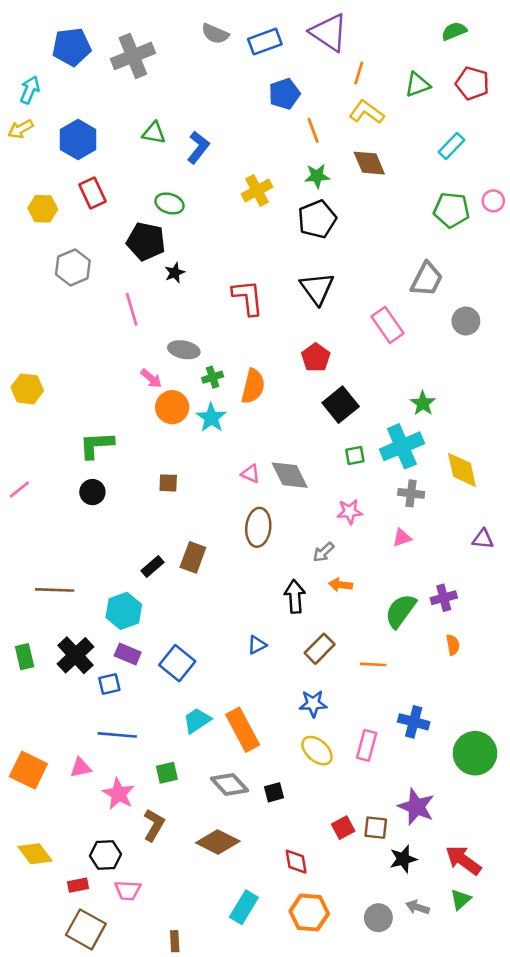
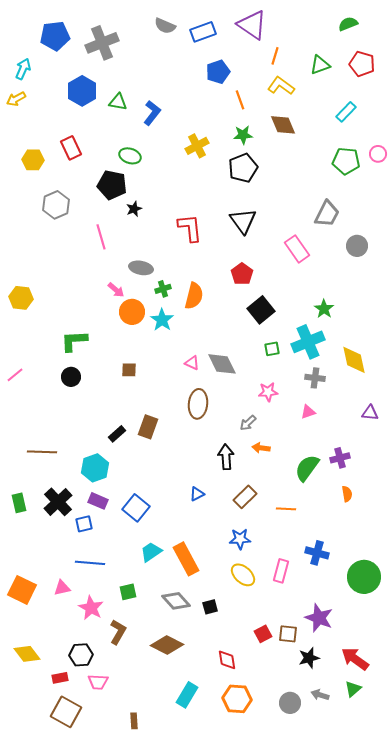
blue hexagon: (78, 140) -> (82, 91), moved

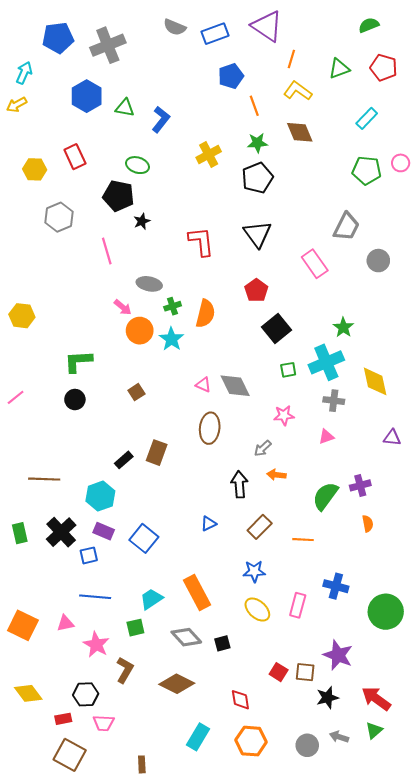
brown square: (129, 370) -> (136, 392), turned -35
cyan trapezoid: (151, 552) -> (151, 599), moved
red square: (263, 634) -> (279, 672), turned -30

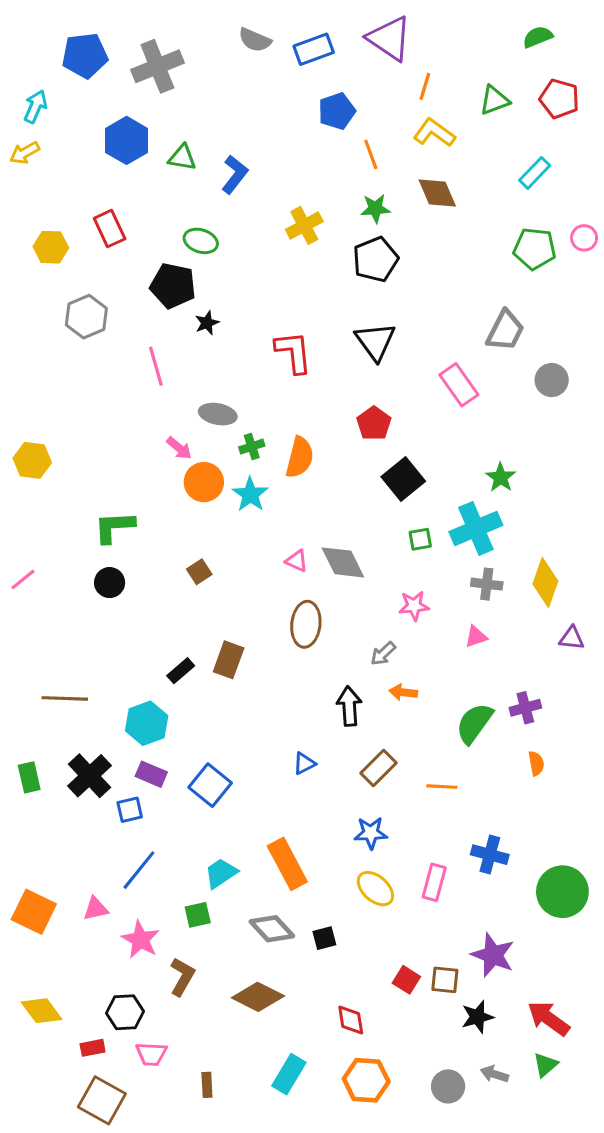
yellow diamond: (375, 381) -> (545, 583), moved, turned 32
blue line: (95, 597) -> (139, 870), turned -56
brown rectangle: (142, 764) -> (207, 1085), moved

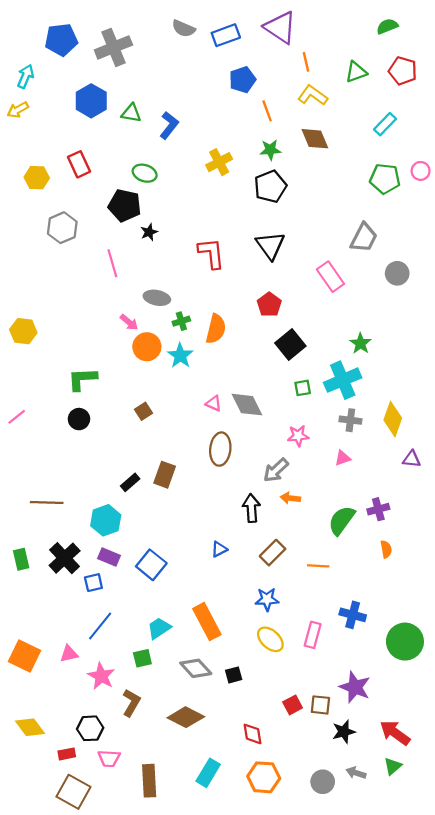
orange line: (425, 86) -> (306, 62), turned -30
gray arrow: (383, 654) -> (276, 470), size x1.4
red square: (406, 980) -> (293, 705), turned 30
brown rectangle: (207, 1085) -> (149, 781), size x1.8

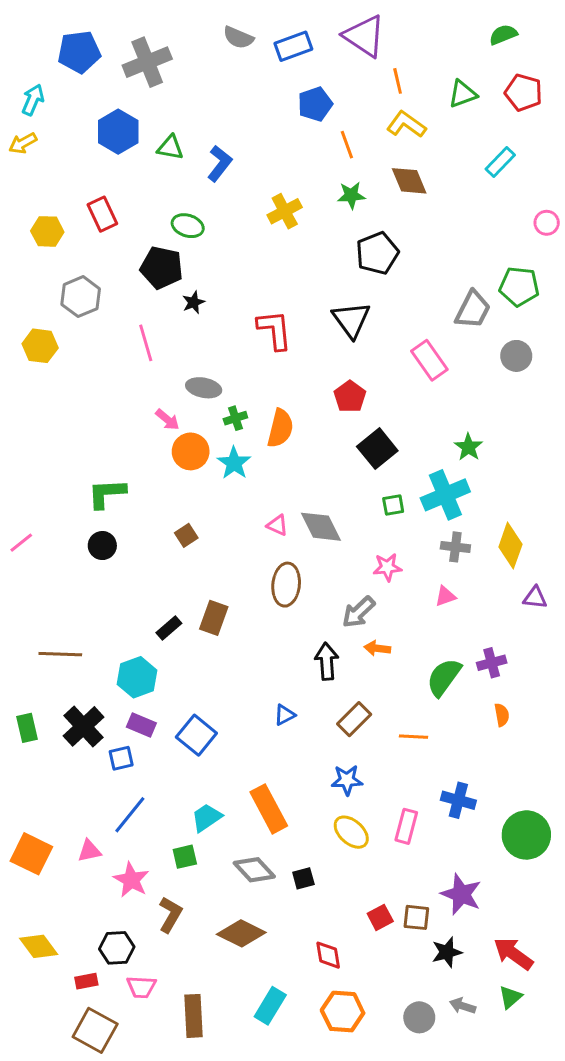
green pentagon: (385, 179) -> (519, 286), moved
black pentagon: (270, 187) -> (377, 253), moved
yellow hexagon: (23, 331) -> (40, 346), moved

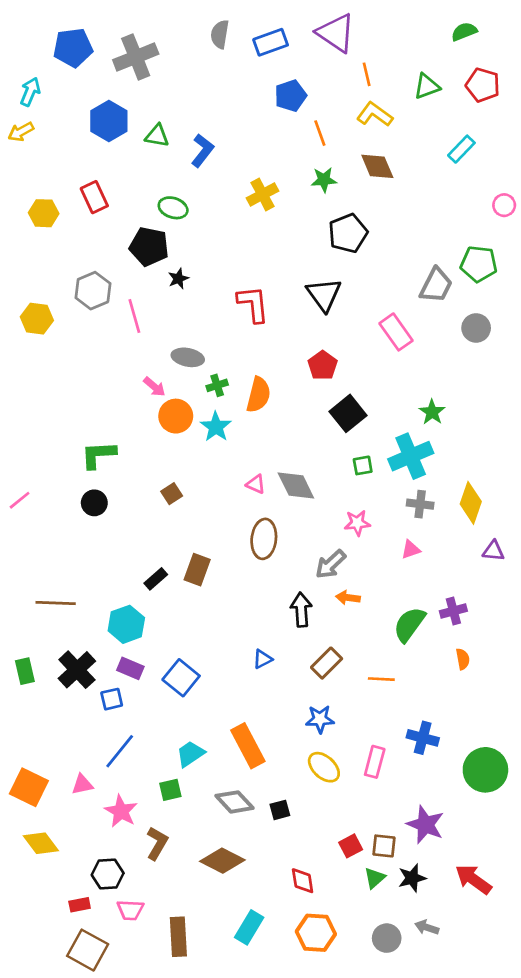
gray semicircle: (238, 38) -> (220, 34), turned 76
gray hexagon: (81, 297) -> (93, 291), moved
yellow diamond: (39, 946) -> (41, 843), moved
green triangle: (510, 997) -> (375, 878), moved

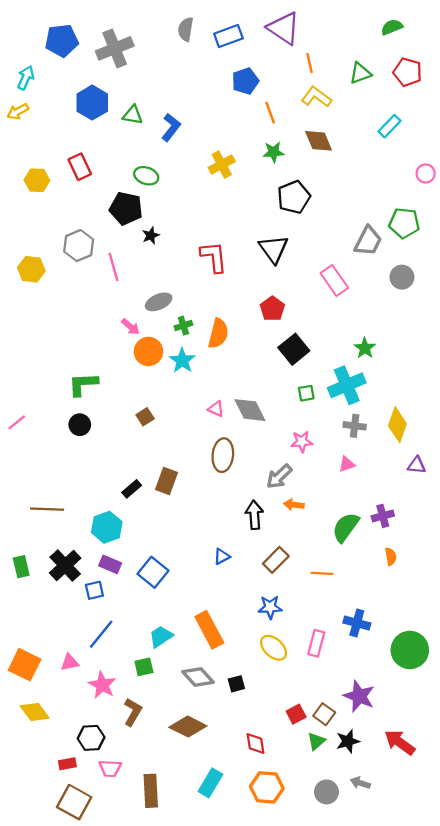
gray ellipse: (188, 357) -> (159, 302), turned -35
brown square: (384, 846) -> (324, 714), turned 30

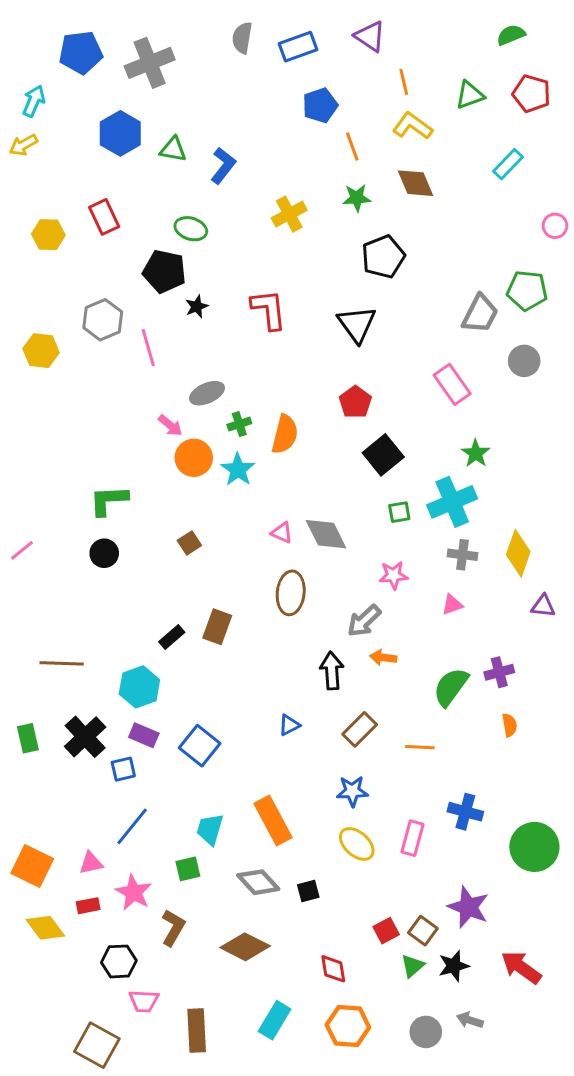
purple triangle: (284, 28) -> (370, 36), size x0.7
red L-shape: (214, 257) -> (269, 309), moved
pink rectangle: (334, 281) -> (452, 384), moved
cyan trapezoid: (161, 636) -> (210, 829), turned -40
red rectangle: (67, 764) -> (88, 906), moved

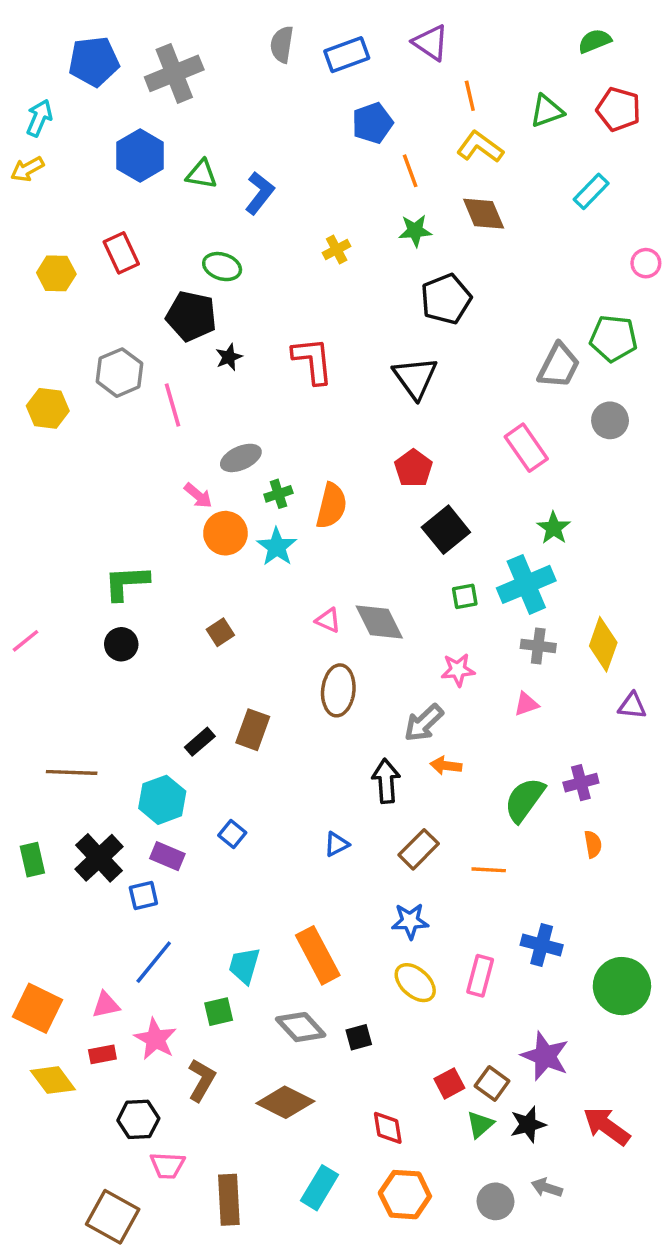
yellow cross: (289, 214) -> (337, 249), size x0.7
blue square: (200, 746) -> (232, 834), moved, size x0.6

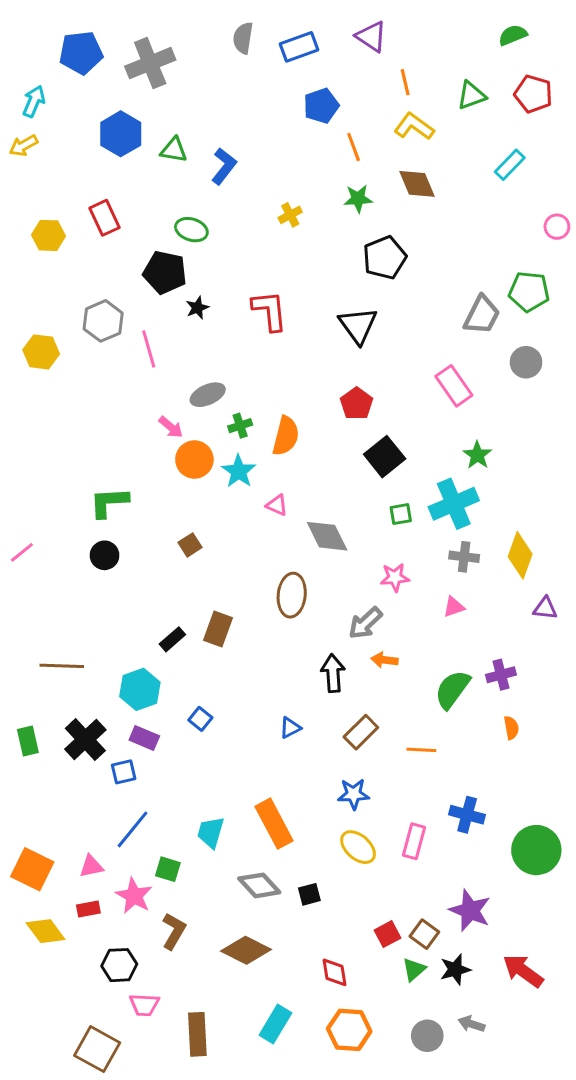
pink triangle: (328, 620) -> (277, 505), moved
green square: (219, 1012) -> (168, 869), moved, turned 30

